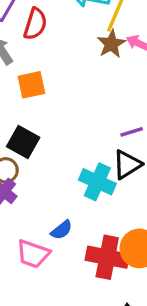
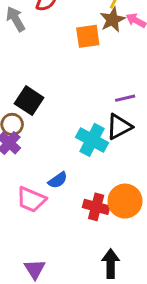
orange square: (31, 85) -> (88, 36), moved
red cross: (107, 257) -> (96, 207), size x0.7

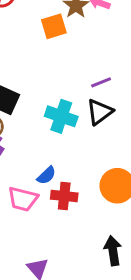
cyan cross: (92, 140) -> (61, 116), moved
red cross: (96, 207) -> (64, 196), moved

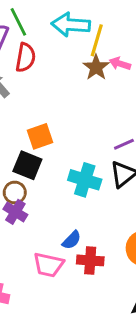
orange square: (54, 26) -> (40, 136), moved

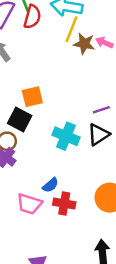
yellow line: (97, 40) -> (71, 29), moved
red semicircle: (25, 58) -> (32, 17), moved
brown star: (96, 67) -> (84, 44), turned -30

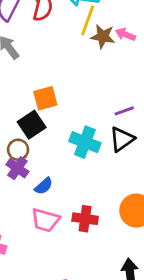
black square: (20, 120) -> (32, 125), turned 30
blue semicircle: (50, 185) -> (44, 186), moved

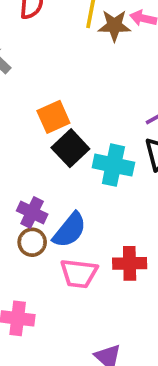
black square: (32, 125) -> (70, 148), moved
brown circle: (18, 150) -> (32, 242), moved
blue semicircle: (44, 186) -> (70, 230), size x1.5

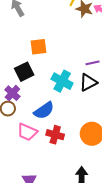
black square: (70, 148) -> (24, 72), moved
blue semicircle: (70, 230) -> (44, 111), moved

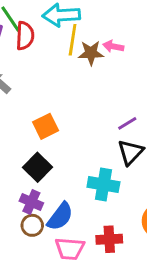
cyan cross: (62, 81) -> (103, 184), moved
blue semicircle: (44, 111) -> (60, 216), moved

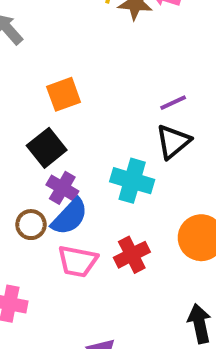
purple cross: (31, 202) -> (62, 188), moved
red cross: (109, 239) -> (132, 255), turned -30

